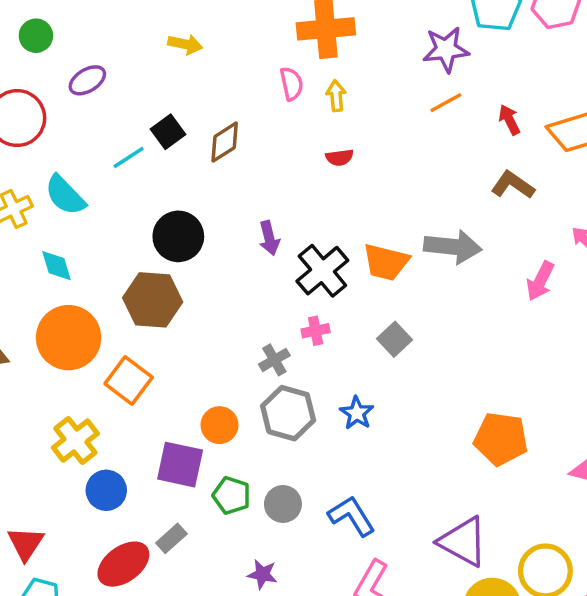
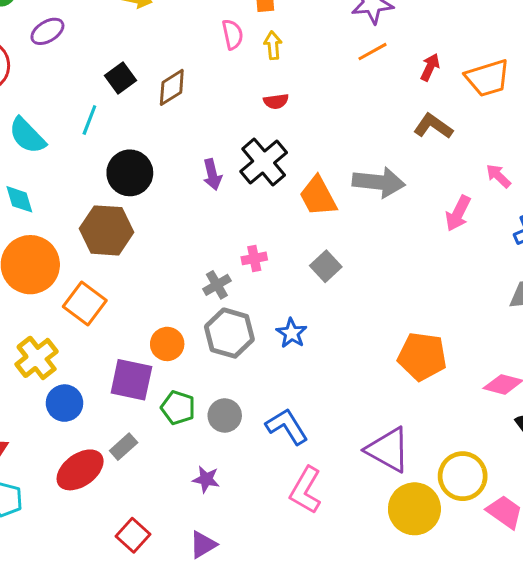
red arrow: (509, 120) -> (430, 67), turned 52
cyan line: (129, 157) -> (89, 120), moved, turned -36
orange trapezoid: (386, 262) -> (318, 196), turned 48
black cross: (322, 271) -> (264, 162), moved

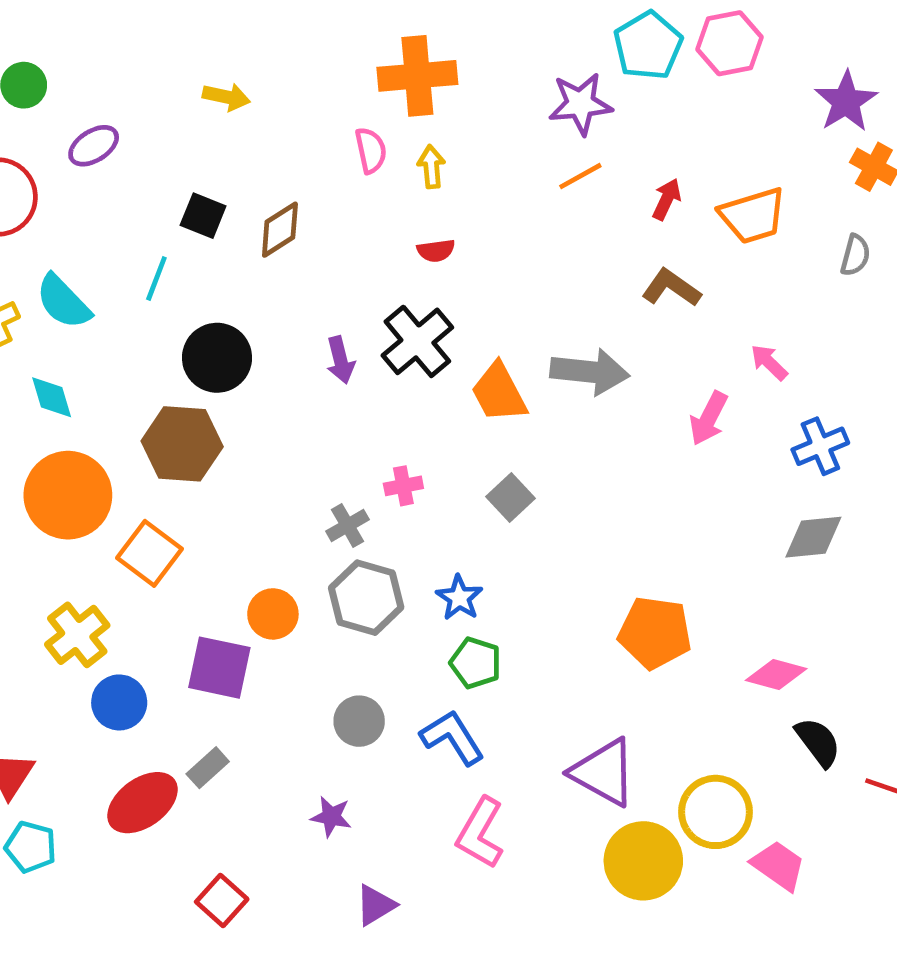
black square: (121, 78) -> (203, 216), turned -32
green pentagon: (178, 408) -> (476, 663), moved
purple triangle: (203, 545) -> (375, 905), moved

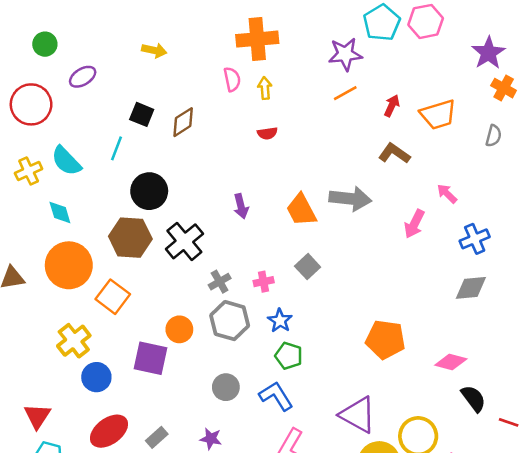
black cross: (417, 341) -> (184, 241), moved
purple arrow: (340, 360) -> (241, 206), moved
pink cross: (403, 486) -> (264, 282), moved
gray rectangle: (208, 768) -> (157, 437), moved

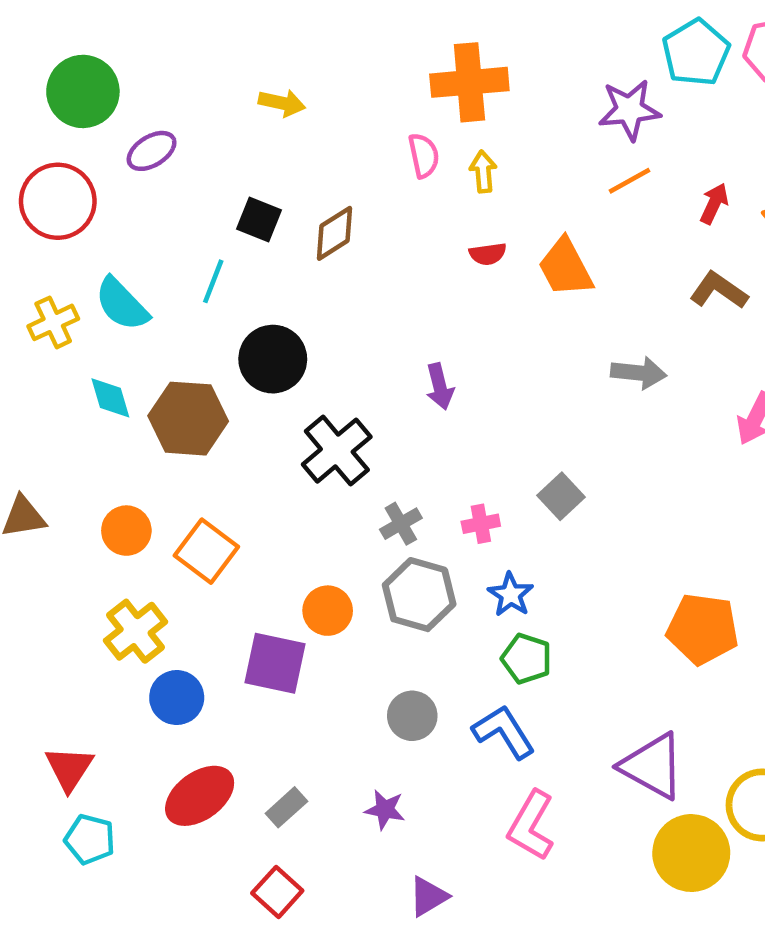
green circle: (45, 44) -> (83, 91), size x1.6
gray arrow: (350, 199) -> (639, 373), size x0.7
orange trapezoid: (301, 210) -> (565, 268), moved
brown hexagon: (130, 238) -> (188, 419), moved
orange circle: (69, 265) -> (126, 531), moved, size x0.6

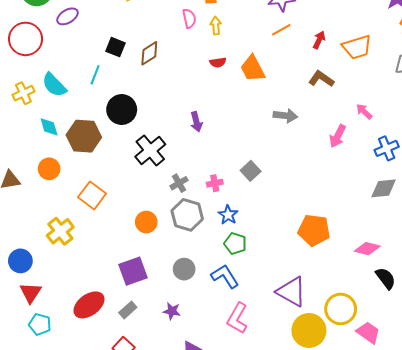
orange circle: (126, 531) -> (49, 169), moved
purple square: (275, 663) -> (133, 271), moved, turned -32
blue circle: (177, 698) -> (20, 261), moved

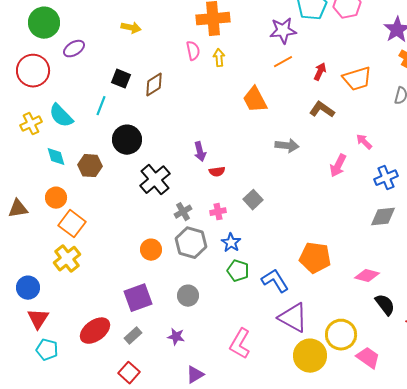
red semicircle: (218, 62) -> (217, 172), moved
brown hexagon: (84, 136) -> (90, 166), size x0.7
orange square: (92, 195) -> (72, 224), moved
blue L-shape: (225, 276) -> (275, 281), moved

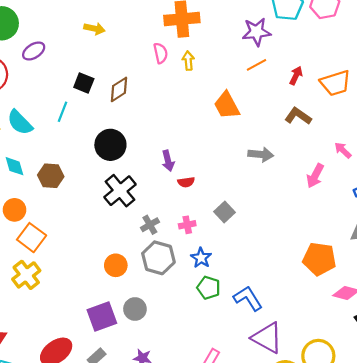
black circle: (127, 140) -> (110, 145), moved
orange pentagon: (315, 258) -> (319, 259), moved
gray circle: (188, 296) -> (135, 309), moved

